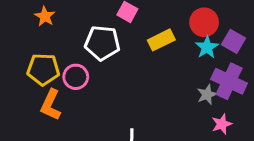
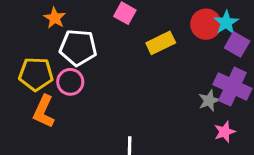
orange star: (45, 16) -> (55, 18), moved
white pentagon: (102, 43) -> (78, 48), moved
cyan star: (207, 47) -> (226, 23), moved

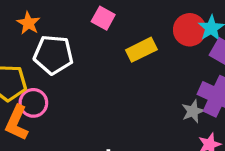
pink circle: (70, 82) -> (33, 103), moved

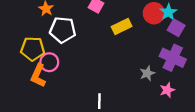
gray star: (193, 111) -> (147, 73), moved

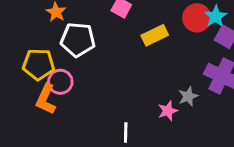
pink star: (167, 90) -> (168, 111), moved

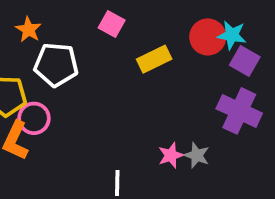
cyan star: (216, 16) -> (232, 35), turned -30
gray star: (188, 96) -> (197, 155), moved, turned -30

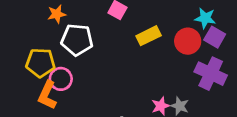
orange star: (28, 30) -> (57, 14), turned 30
red circle: (208, 37) -> (188, 41), moved

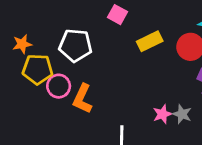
orange star: (57, 14) -> (22, 44), moved
orange L-shape: (47, 95) -> (82, 99), moved

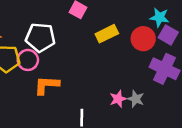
pink circle: (59, 86) -> (28, 60), moved
orange L-shape: (82, 99) -> (47, 85), turned 68

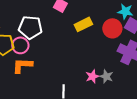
orange L-shape: (47, 85) -> (22, 65), moved

